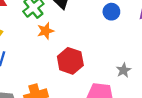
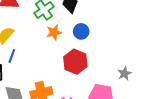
blue circle: (111, 12) -> (81, 31), moved

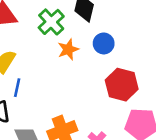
red hexagon: (75, 62) -> (122, 85), moved

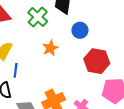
orange star: (68, 49) -> (50, 48), moved

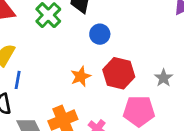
orange star: (50, 48) -> (81, 76), moved

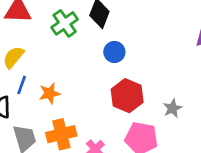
orange star: (81, 76) -> (50, 93), moved

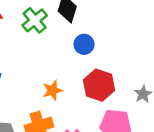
orange star: (50, 93) -> (53, 90), moved

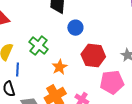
green cross: (35, 20) -> (39, 46), moved

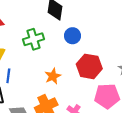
green cross: (39, 46) -> (34, 39), moved, turned 30

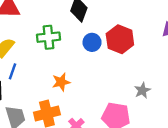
red hexagon: (89, 66) -> (120, 39), moved

